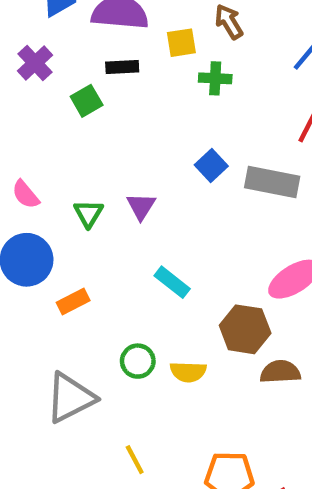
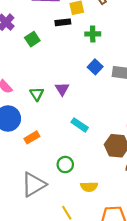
black rectangle: (122, 67) -> (63, 22), moved
green cross: (215, 78) -> (93, 34), moved
yellow semicircle: (188, 372) -> (89, 187), moved

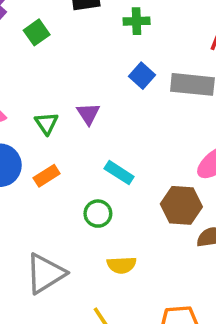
orange rectangle: (32, 137) -> (47, 176), moved
green circle: (65, 165) -> (98, 214), moved
yellow semicircle: (89, 187) -> (122, 265), moved

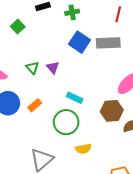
blue square: (142, 76) -> (80, 42), size x1.5
green triangle: (46, 123) -> (32, 68), moved
green circle: (98, 214) -> (66, 122), size x1.6

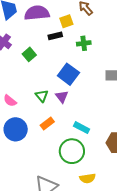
blue square: (80, 42) -> (68, 74), moved
orange rectangle: (35, 105) -> (47, 124), moved

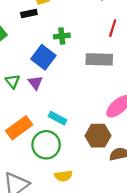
green cross: (84, 43) -> (62, 36), moved
orange rectangle: (47, 124) -> (19, 128), moved, size x1.6

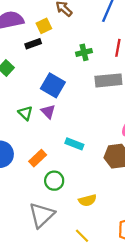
green cross: (62, 36) -> (84, 52), moved
orange rectangle: (19, 128) -> (38, 158), size x0.7
green circle: (46, 145) -> (54, 181), moved, size x0.7

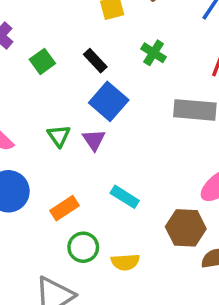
black rectangle: (33, 44) -> (95, 61), moved, turned 56
green cross: (84, 52) -> (154, 53), moved, turned 35
yellow semicircle: (87, 200) -> (125, 262), moved

